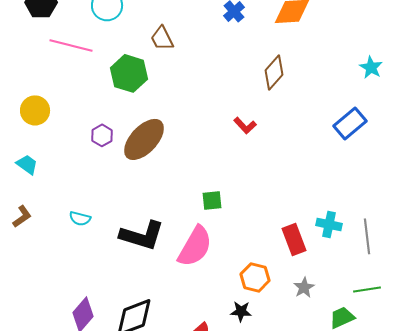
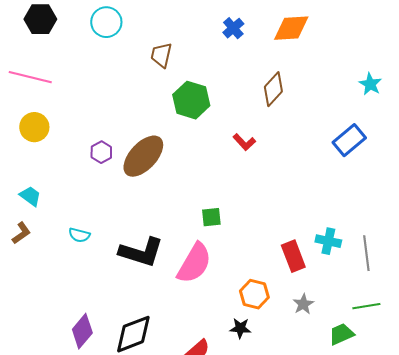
brown trapezoid: (162, 38) -> (161, 55), turned 40
pink line: (71, 45) -> (30, 77), moved
green hexagon: (129, 73) -> (191, 100), moved
cyan trapezoid: (27, 164) -> (30, 196), moved

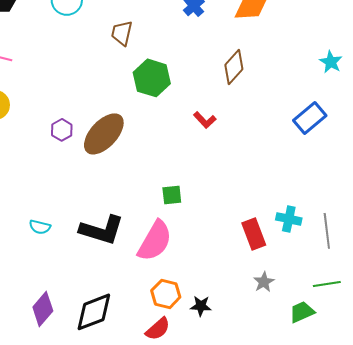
cyan semicircle: (79, 235) -> (40, 227), moved
orange hexagon: (254, 294) -> (166, 294), moved

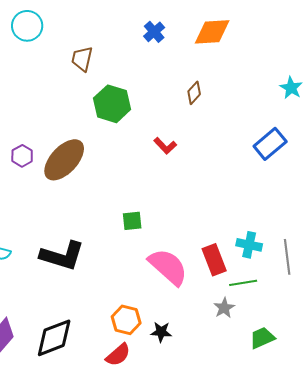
brown diamond: (234, 67) -> (194, 93), size x0.7
pink semicircle: (155, 241) -> (168, 267), moved, turned -78
green line: (327, 284) -> (243, 283), moved

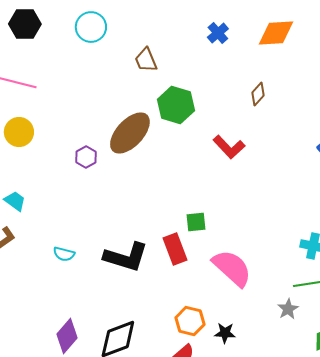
brown trapezoid: (82, 59) -> (146, 60), turned -36
red L-shape: (165, 146) -> (229, 147), size x1.4
brown ellipse: (64, 160) -> (130, 133), moved
red rectangle: (214, 260) -> (175, 249), moved

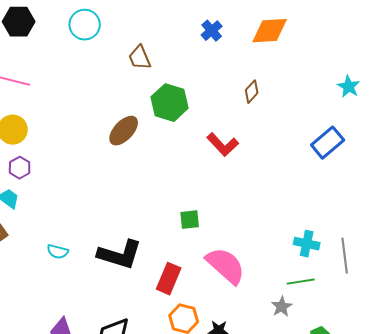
brown ellipse: (130, 133) -> (124, 131), size x0.7
purple hexagon: (86, 157) -> (20, 168), moved
red rectangle: (175, 249) -> (169, 279), moved, turned 44

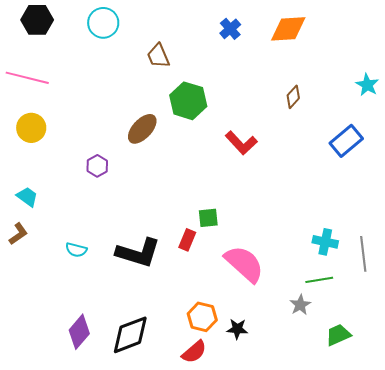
brown diamond: (252, 92) -> (293, 97), moved
purple hexagon: (20, 168) -> (97, 166), moved
red rectangle: (169, 279) -> (187, 240), moved, size x0.7

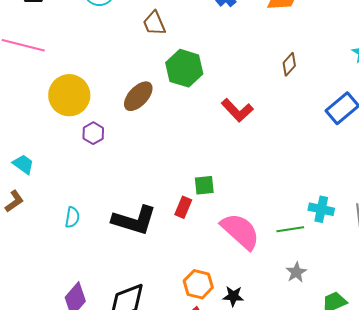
yellow circle: (31, 128) -> (69, 95), moved, size x1.4
cyan semicircle: (76, 250) -> (72, 217), turned -95
green line: (319, 280) -> (290, 229), moved

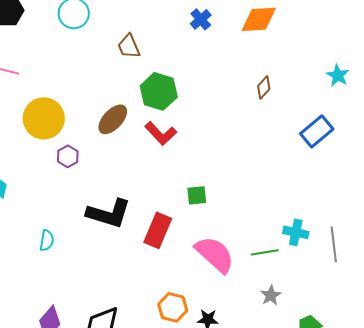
red L-shape: (237, 110) -> (161, 133), moved
green square: (204, 185) -> (197, 195), moved
red rectangle: (183, 207) -> (158, 230), size x1.6
black L-shape: (134, 220) -> (109, 213), moved

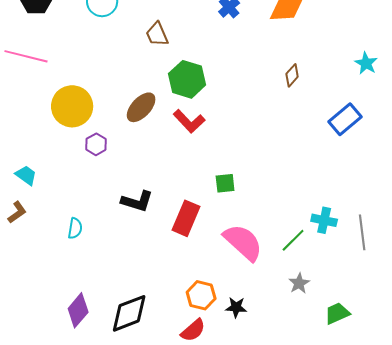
black L-shape: (109, 213) -> (137, 201), size x0.7
green line: (265, 252) -> (293, 240), turned -36

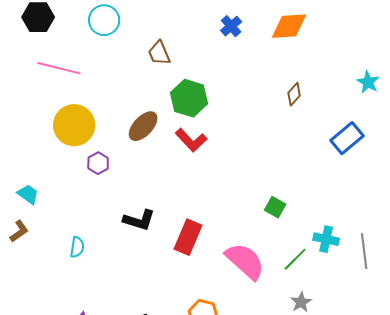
pink line: (26, 56) -> (59, 68), moved
green square: (225, 183) -> (275, 207), moved, turned 35

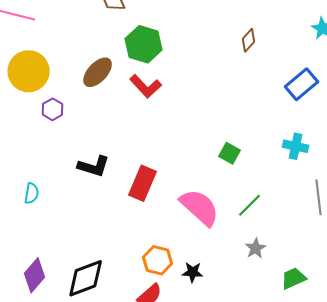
cyan cross: (326, 239) -> (296, 146), moved

